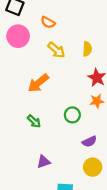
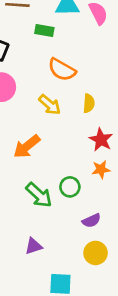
orange semicircle: (48, 22) -> (62, 70), moved, size x1.5
green arrow: (34, 121) -> (39, 195), moved, size x1.5

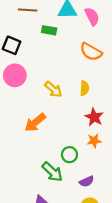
orange semicircle: (62, 70) -> (91, 52), moved
green arrow: (39, 195) -> (52, 172), moved

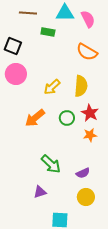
yellow semicircle: (84, 88) -> (81, 86), size x1.5
yellow arrow: (53, 89) -> (52, 87), turned 96
green circle: (69, 155) -> (67, 118), moved

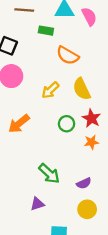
orange semicircle: (87, 52) -> (68, 55), moved
yellow semicircle: (81, 86) -> (82, 89), turned 150
orange arrow: (35, 118) -> (19, 124), moved

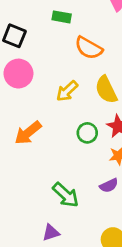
purple semicircle: (84, 183) -> (109, 185), moved

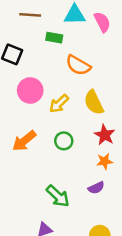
pink circle: (18, 74) -> (30, 90), moved
green circle: (87, 133) -> (64, 141), moved

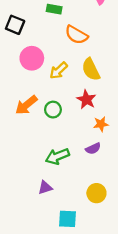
red star: (105, 135) -> (86, 99), moved
green circle: (64, 141) -> (53, 110), moved
green arrow: (58, 196) -> (57, 156), turned 115

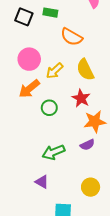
black square: (15, 25) -> (24, 17), moved
orange arrow: (26, 105) -> (29, 89), moved
orange star: (101, 124) -> (95, 122), size x1.5
purple triangle: (45, 188) -> (42, 182), turned 48

